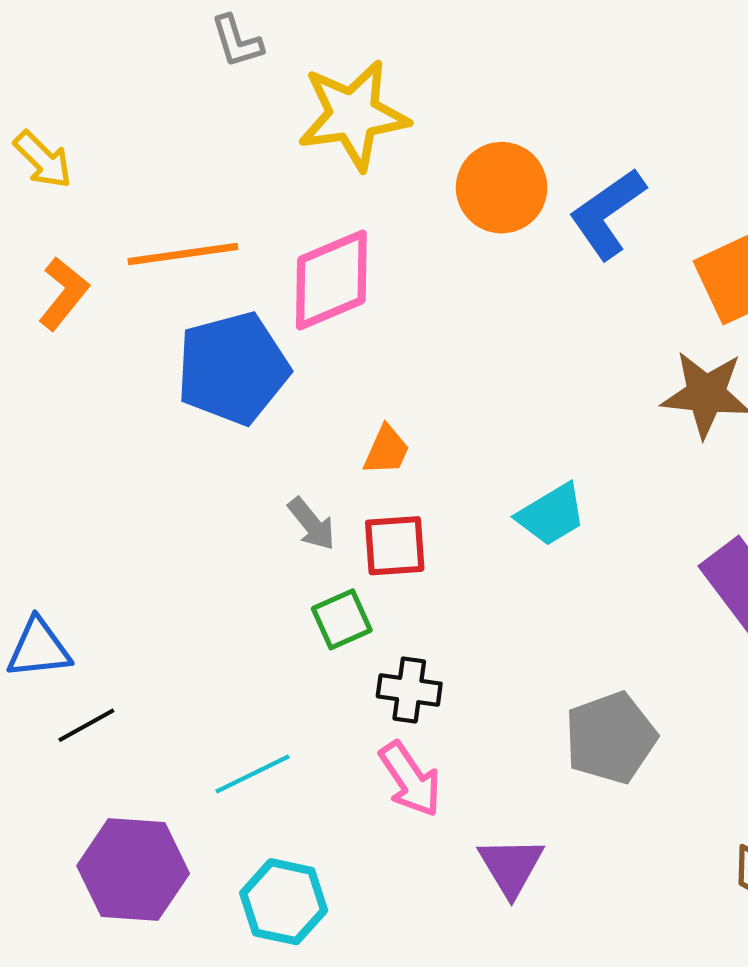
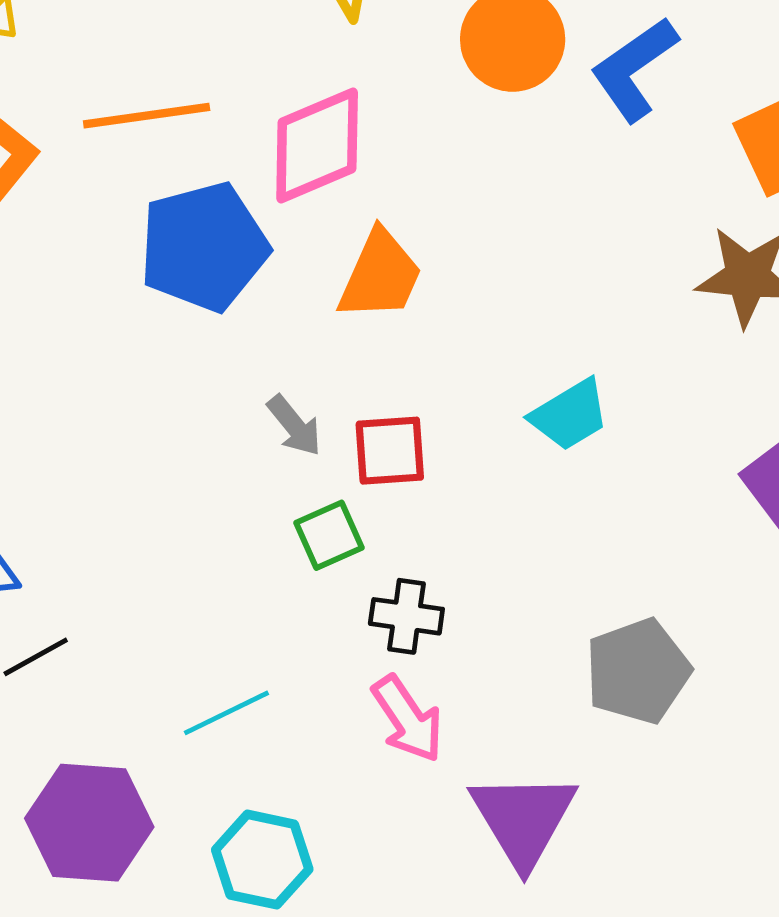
orange trapezoid: (386, 450) -> (380, 275), moved, size x1.6
purple triangle: (511, 866) -> (523, 819), size x1.4

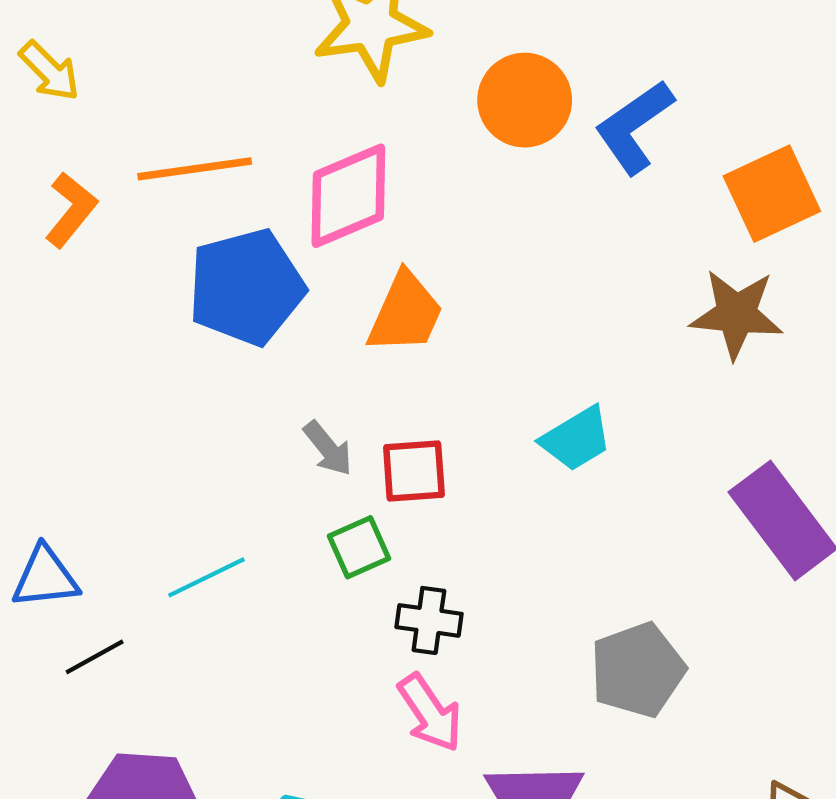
cyan line: (226, 713) -> (206, 577), moved

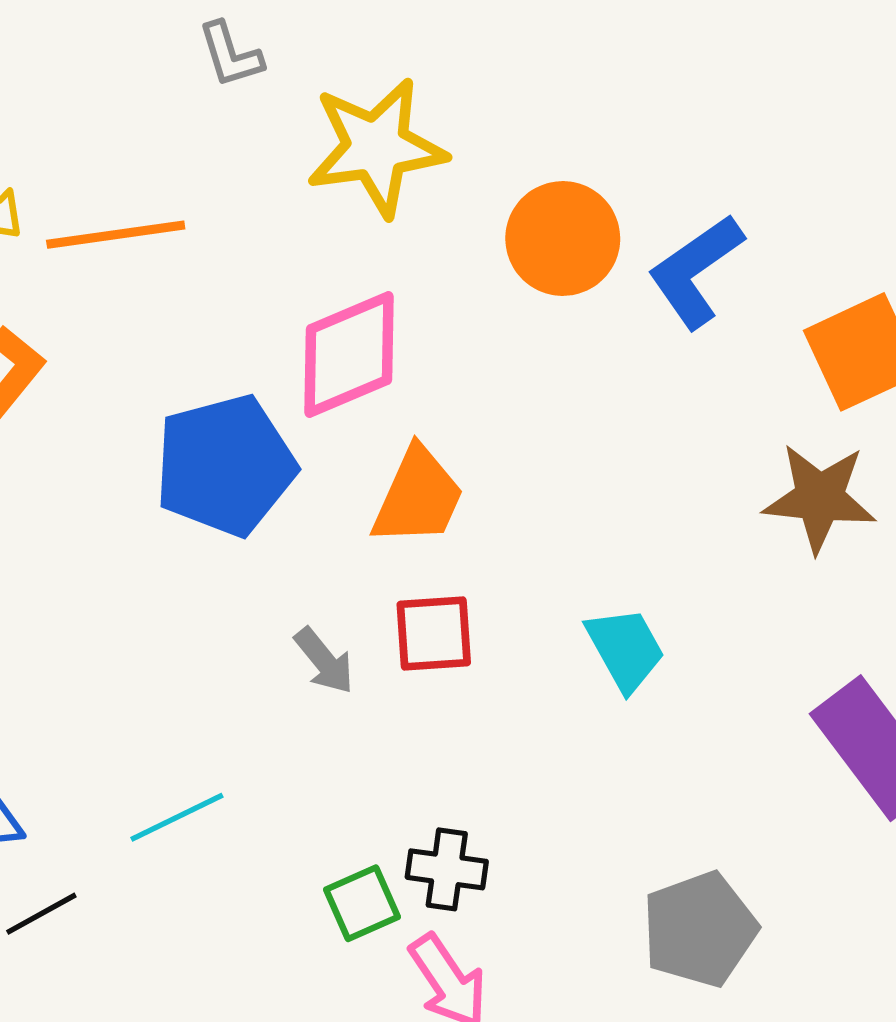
orange line: (195, 169) -> (116, 235), moved
cyan trapezoid: (576, 439) -> (625, 649), turned -88
red square: (414, 471) -> (434, 633), moved
green square: (359, 547) -> (362, 903), moved

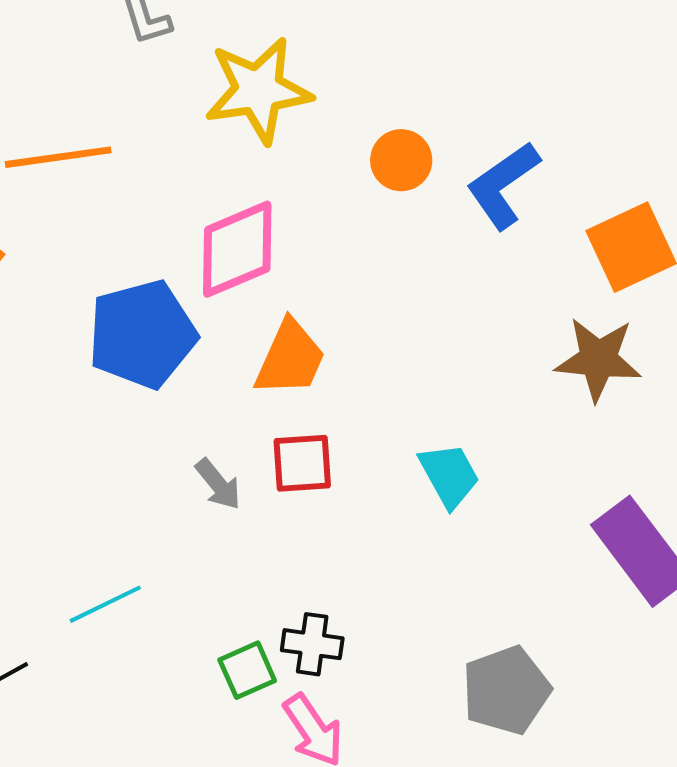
orange circle: (563, 239) -> (401, 160), size x0.7

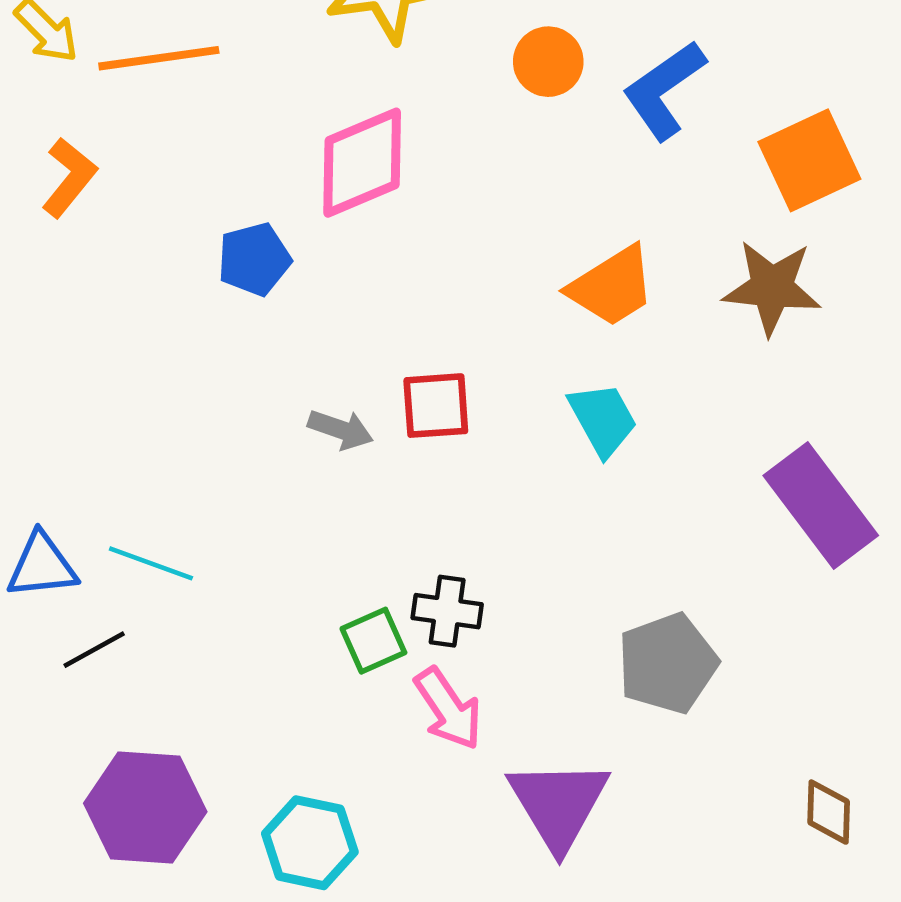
blue pentagon: (142, 334) -> (254, 259), size x0.6
orange trapezoid: (290, 358) -> (612, 286), moved, turned 34
gray arrow: (218, 484) -> (340, 429), turned -32
cyan line: (105, 604) -> (151, 563), moved, turned 46

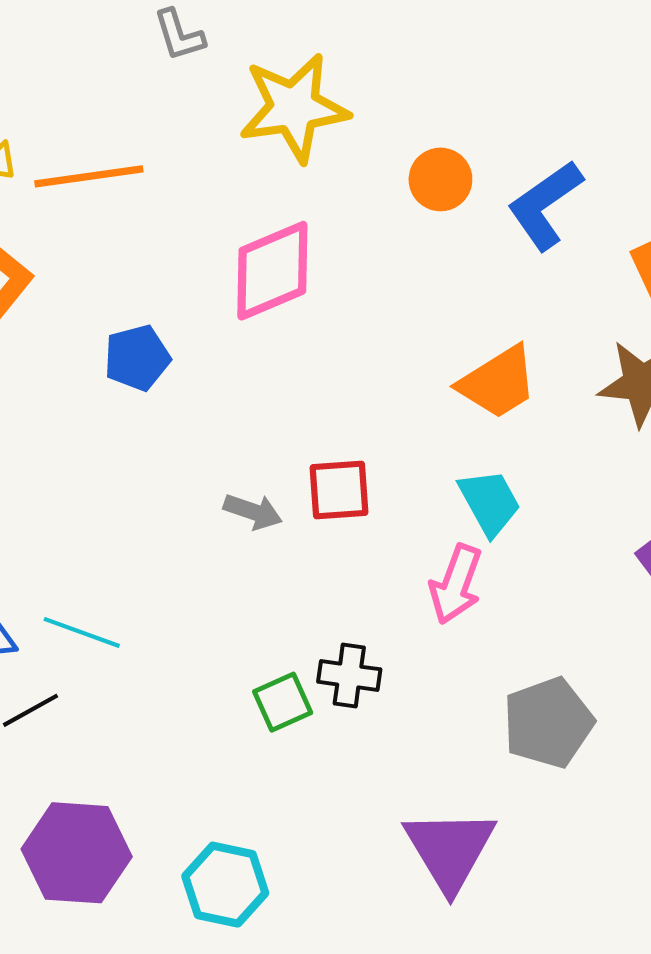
blue pentagon: (254, 259) -> (137, 358), moved
pink arrow: (448, 709) -> (456, 584), moved, turned 54

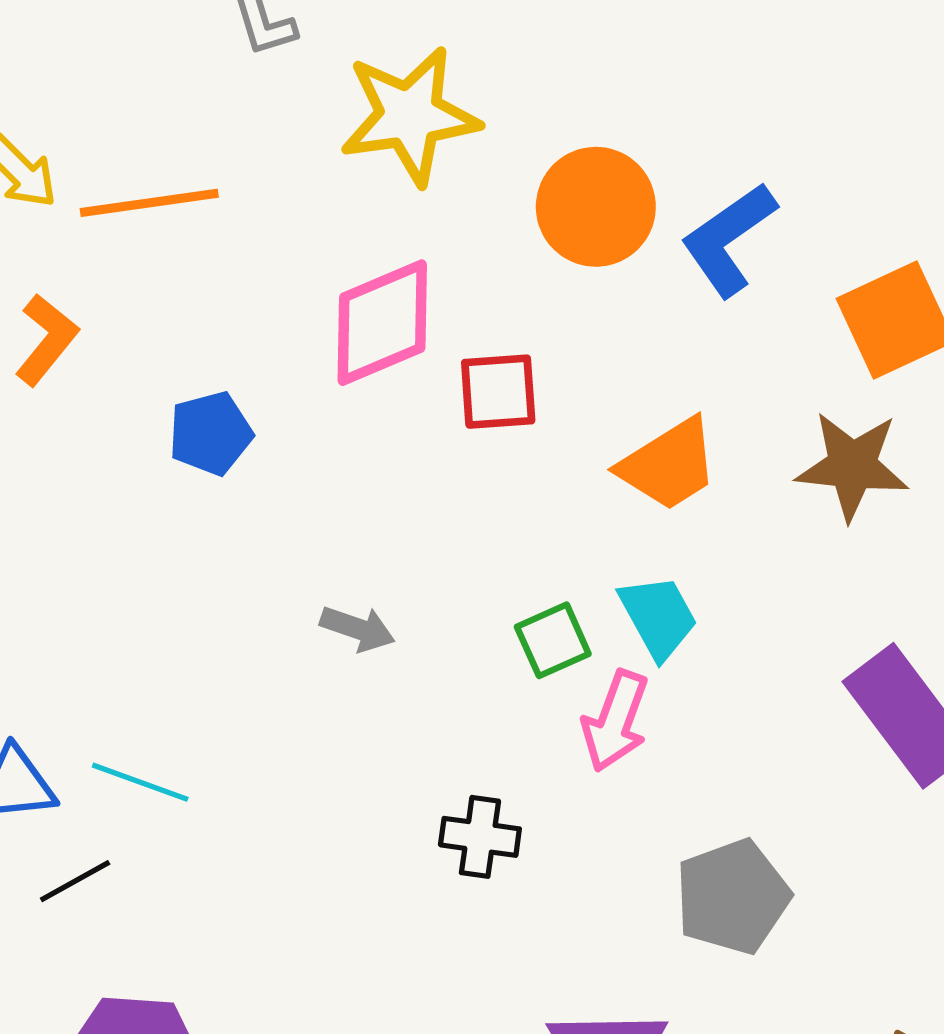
orange circle: (440, 179) -> (596, 207), size x1.5
red square: (339, 490) -> (498, 392), moved
green square: (283, 702) -> (553, 640), moved

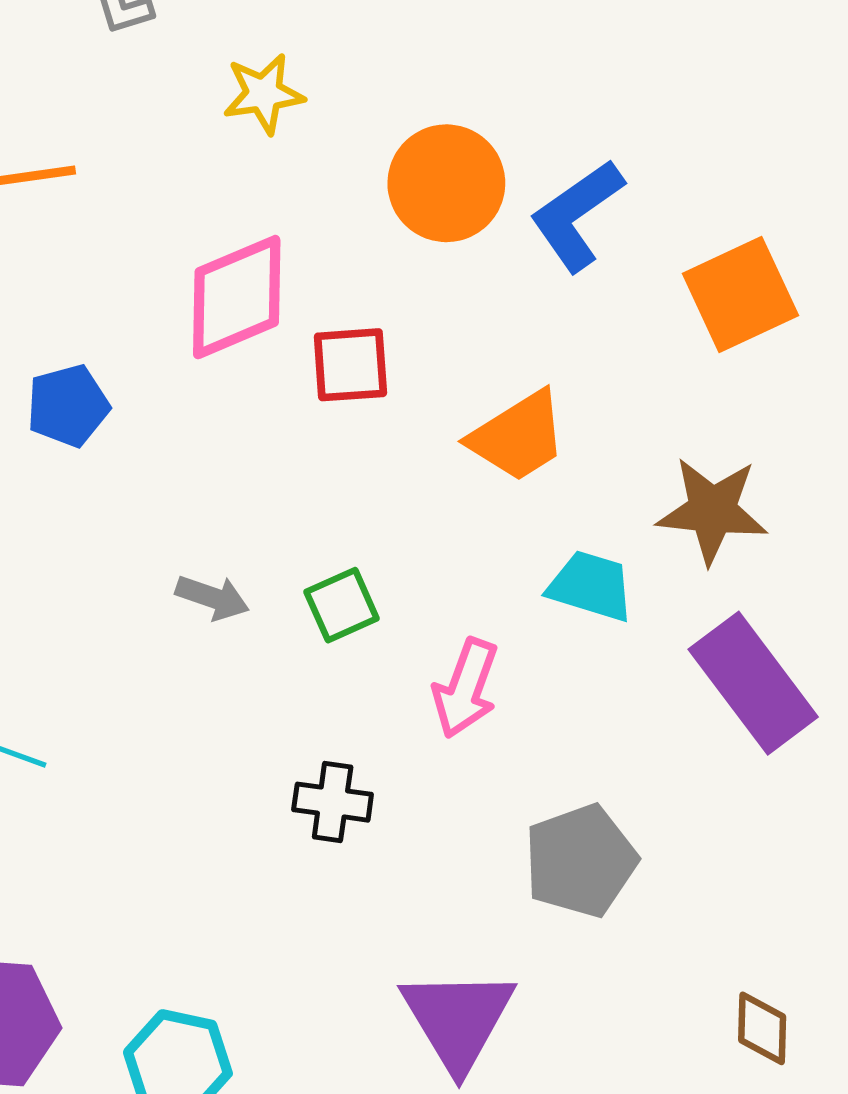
yellow star: (410, 116) -> (264, 94), size x0.6
brown star: (852, 466) -> (712, 511), moved
cyan trapezoid: (658, 617) -> (591, 586), moved, turned -44
green square: (553, 640) -> (342, 605), moved

